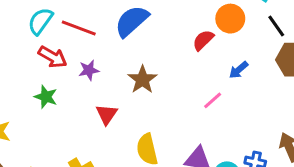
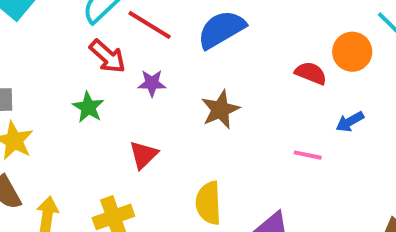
red semicircle: (203, 40) -> (311, 73), turned 55
pink line: (213, 100) -> (308, 155), turned 42
red triangle: (107, 114) -> (143, 155), moved

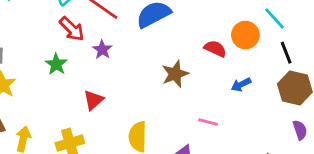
purple star: (152, 83) -> (102, 50), turned 30
brown star: (220, 110) -> (175, 74), moved
pink line: (308, 155) -> (208, 122), moved

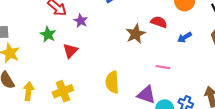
red semicircle: (215, 49) -> (159, 22), moved
red triangle: (93, 100) -> (70, 51), moved

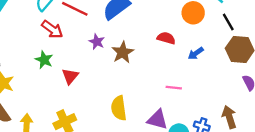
purple star: (81, 21) -> (97, 42), moved
brown star: (136, 34) -> (123, 52), moved

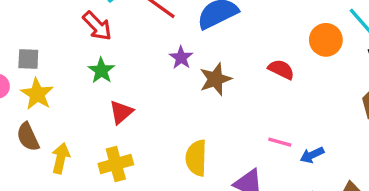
red arrow: (52, 29) -> (97, 26), moved
blue arrow: (196, 53) -> (312, 155), moved
red triangle: (70, 76) -> (121, 112), moved

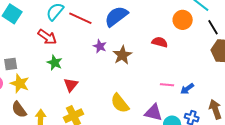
yellow semicircle: (196, 158) -> (120, 103), turned -30

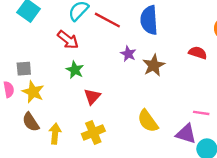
blue semicircle: (116, 16) -> (149, 20), turned -60
pink line: (167, 85) -> (201, 113), moved

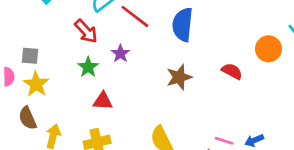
purple star: (128, 54) -> (120, 54), moved
red triangle: (92, 97) -> (103, 101), turned 42

